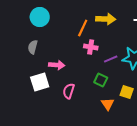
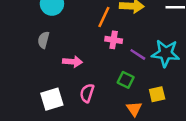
purple line: (111, 59) -> (138, 54), turned 56
white square: (40, 82) -> (52, 99), moved
yellow square: (127, 92) -> (157, 94), turned -32

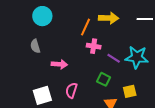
gray semicircle: (44, 40) -> (35, 46), turned -32

